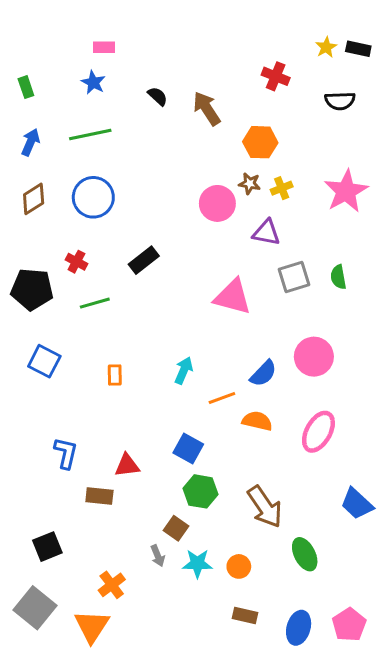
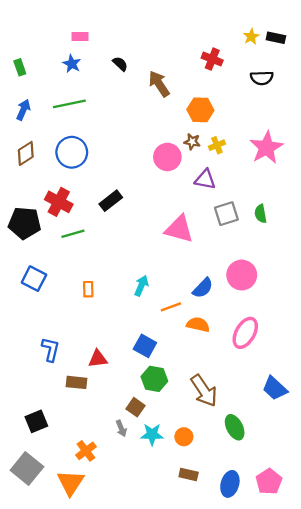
black semicircle: (158, 96) -> (120, 64), moved
red cross: (76, 262) -> (59, 202), size x1.6

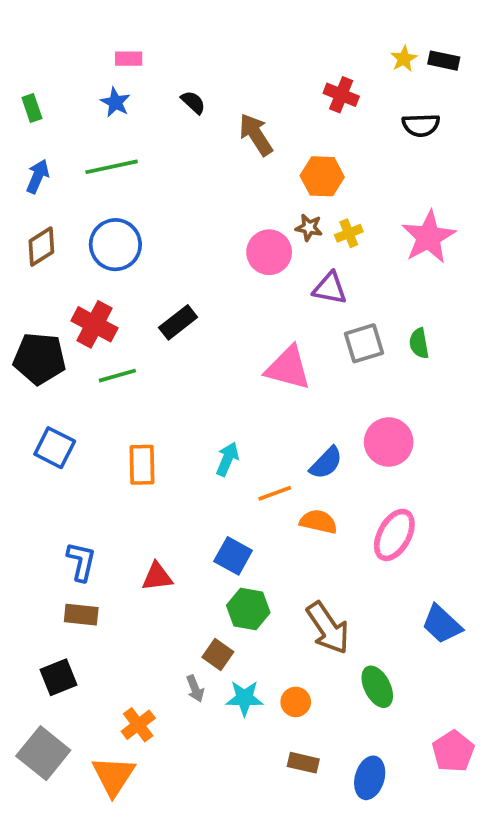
orange rectangle: (88, 289) -> (142, 465), size x1.5
brown rectangle: (76, 382) -> (81, 615), moved
pink pentagon: (269, 482) -> (453, 751), moved

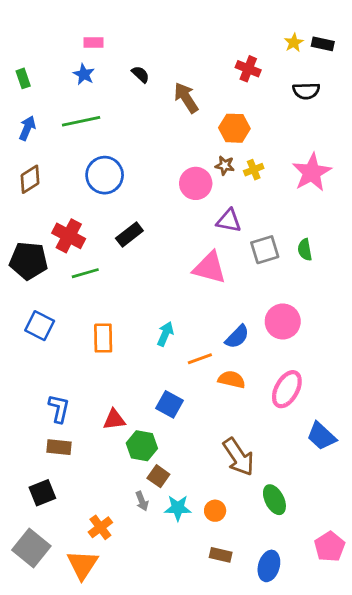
blue circle: (115, 245) -> (105, 175), moved
purple triangle: (330, 288) -> (229, 221), moved
green hexagon: (248, 609) -> (142, 446), moved
blue trapezoid: (442, 624) -> (321, 436), moved

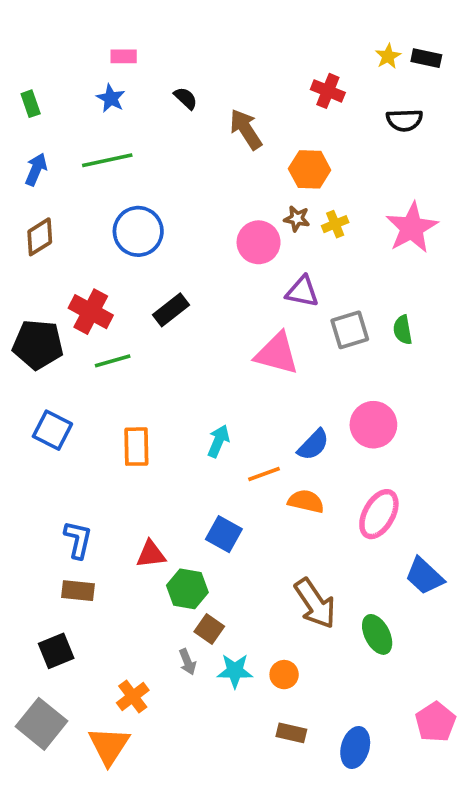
green ellipse: (274, 500) -> (377, 634), moved

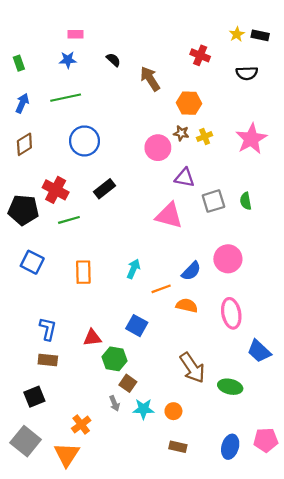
blue star: (111, 98) -> (68, 60), turned -30
pink ellipse: (379, 514) -> (231, 313), turned -40
green ellipse: (377, 634) -> (230, 387), turned -50
pink pentagon: (435, 722) -> (266, 440), turned 30
blue ellipse: (355, 748) -> (230, 447), moved

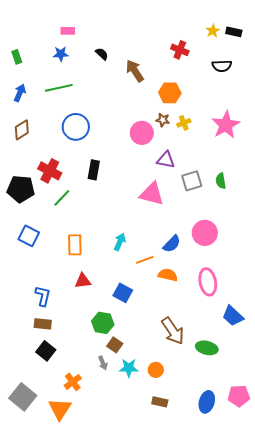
black rectangle: (105, 189) -> (94, 170), turned -42
green line: (69, 220) -> (62, 198), turned -30
red triangle: (92, 338) -> (83, 281), moved
black square: (34, 397) -> (46, 351), moved, turned -30

